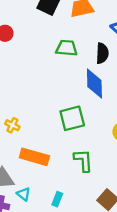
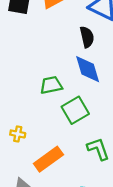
green trapezoid: (66, 48) -> (51, 85), moved
orange rectangle: (34, 157) -> (48, 159), turned -36

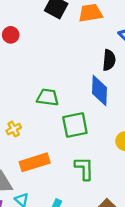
green trapezoid: (51, 85) -> (48, 97), moved
yellow cross: (18, 134) -> (14, 129), turned 32

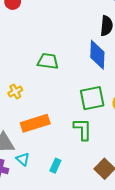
green square: (75, 125) -> (92, 98), moved

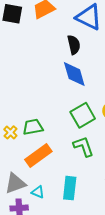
green trapezoid: (48, 61) -> (33, 127), moved
cyan rectangle: (55, 166) -> (70, 188), size x1.6

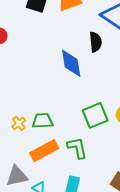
blue diamond: (74, 74) -> (71, 63), moved
green L-shape: (83, 146) -> (77, 148), moved

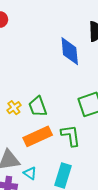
green trapezoid: (43, 121) -> (38, 107), turned -110

